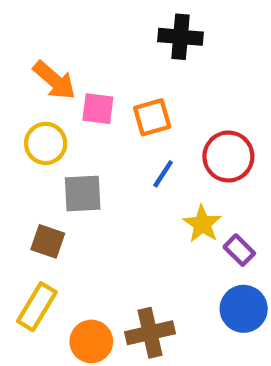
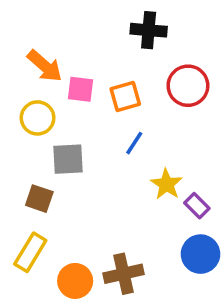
red circle: (228, 156) -> (188, 86), moved

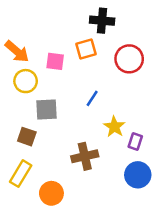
orange arrow: (45, 66) -> (17, 51), moved
orange square: (125, 96) -> (86, 49), moved
purple rectangle: (197, 206) -> (135, 142), turned 63
brown cross: (123, 274) -> (85, 156), moved

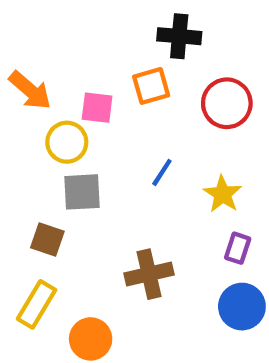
yellow circle: (26, 81) -> (67, 142), moved
yellow star: (114, 127) -> (222, 194), moved

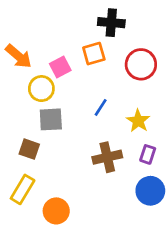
pink square: (97, 108) -> (60, 67), turned -35
brown cross: (149, 274) -> (107, 157), moved

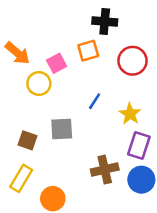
gray square: (51, 119) -> (62, 129), moved
purple rectangle: (148, 154) -> (139, 145), size x1.5
brown cross: (107, 157) -> (105, 170), moved

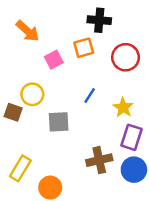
orange arrow: (17, 53) -> (28, 31), moved
yellow circle: (39, 84) -> (32, 94), moved
brown square: (28, 140) -> (13, 112), moved

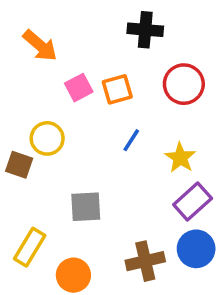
orange square: (84, 48) -> (117, 89), moved
gray square: (59, 122) -> (86, 207), moved
purple rectangle: (132, 137) -> (193, 202), turned 30
brown cross: (99, 160) -> (145, 261), moved

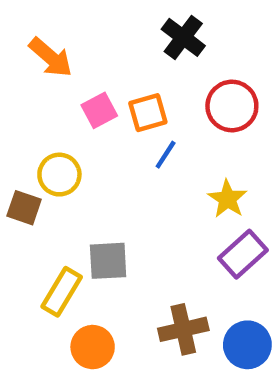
black cross: (145, 30) -> (183, 37), turned 32
blue line: (131, 140) -> (166, 155), moved
yellow rectangle: (30, 247) -> (62, 292), moved
blue circle: (196, 249) -> (247, 345), moved

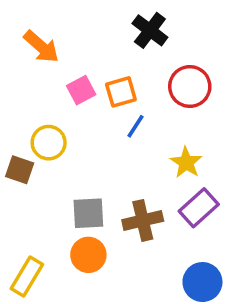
yellow rectangle: (62, 292) -> (27, 277), moved
brown cross: (183, 329) -> (143, 220), moved
orange circle: (93, 347) -> (88, 255), moved

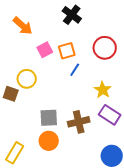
black cross: (150, 30) -> (72, 15), moved
purple rectangle: (199, 208) -> (110, 115), turned 75

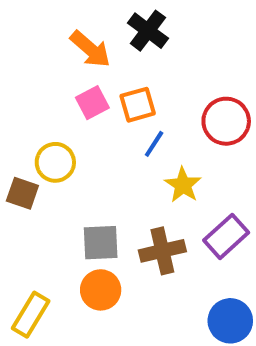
orange arrow: (23, 26) -> (90, 49), moved
red circle: (105, 48) -> (226, 121), moved
yellow star: (103, 90) -> (183, 185), moved
purple rectangle: (110, 115) -> (226, 236), turned -75

